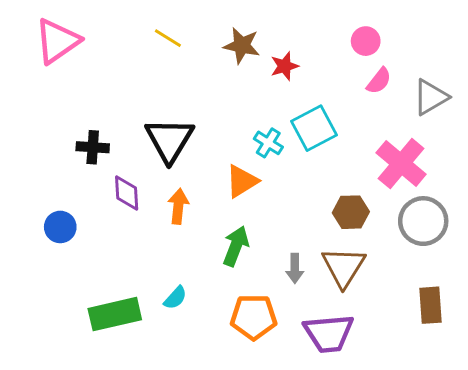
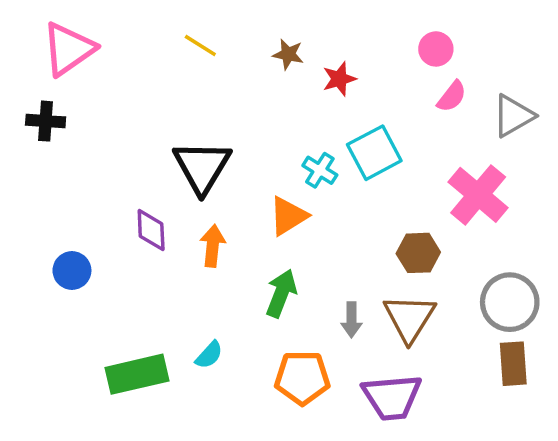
brown star: (242, 45) -> (288, 54), size x0.7
black cross: (93, 147) -> (46, 121), moved
gray circle: (423, 221) -> (510, 302), moved

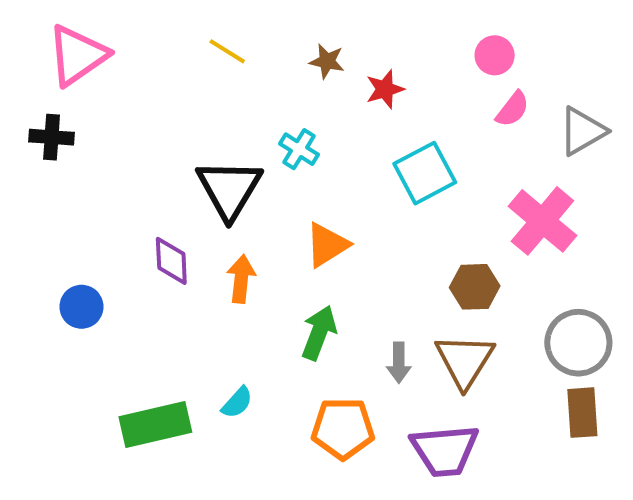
cyan cross: (320, 170) -> (299, 149), moved

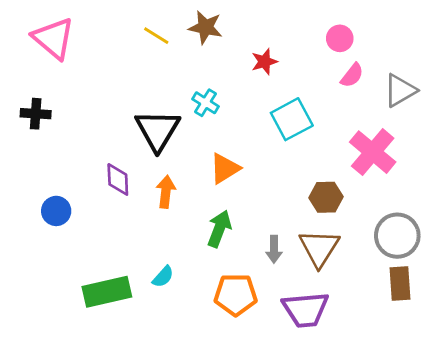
pink triangle: (77, 55) -> (53, 38), turned -45
brown star: (327, 61) -> (205, 27), moved, size x1.4
black cross: (52, 137) -> (36, 114), moved

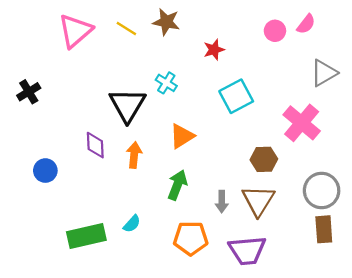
pink triangle: (53, 38) -> (75, 31), moved, turned 39
pink semicircle: (352, 75) -> (306, 24), moved
black cross: (36, 114) -> (29, 92), turned -35

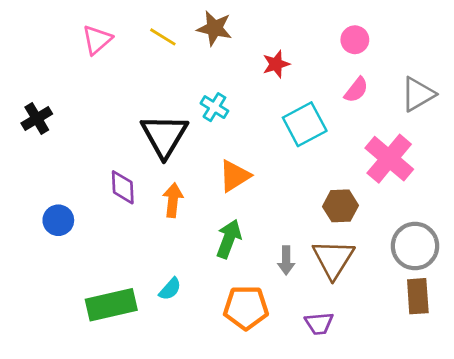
pink semicircle: (306, 24) -> (356, 90), moved
pink triangle: (75, 31) -> (97, 40), size x0.7
purple trapezoid: (247, 250) -> (319, 323), size x0.6

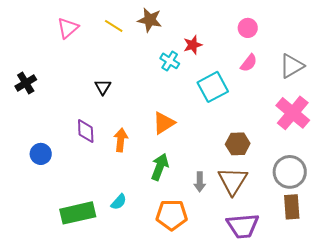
cyan cross: (214, 107) -> (170, 61), moved
black triangle: (164, 136) -> (103, 87), moved, size x0.5
pink cross: (389, 159) -> (293, 113), moved
purple trapezoid: (319, 323) -> (243, 226), moved, size x1.6

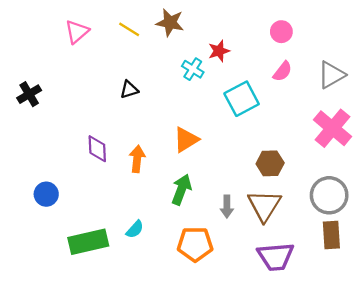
black triangle: (103, 87) -> (129, 90), moved, turned 42
blue circle: (41, 154) -> (46, 194), moved

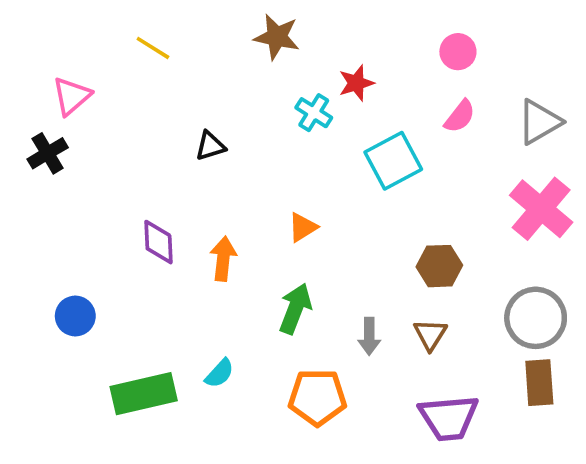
yellow line: (129, 29) -> (153, 48), moved
pink triangle: (77, 32) -> (72, 96), moved
orange triangle: (186, 140) -> (303, 227), size x0.7
brown triangle: (264, 205) -> (430, 334), size x0.6

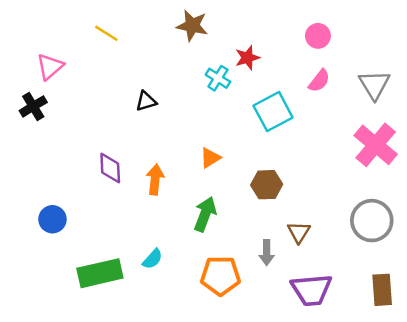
gray triangle: (539, 122) -> (374, 85), turned -32
brown hexagon: (439, 266) -> (267, 185), moved
gray arrow: (369, 336) -> (267, 253), moved
brown rectangle: (539, 383) -> (382, 290), moved

